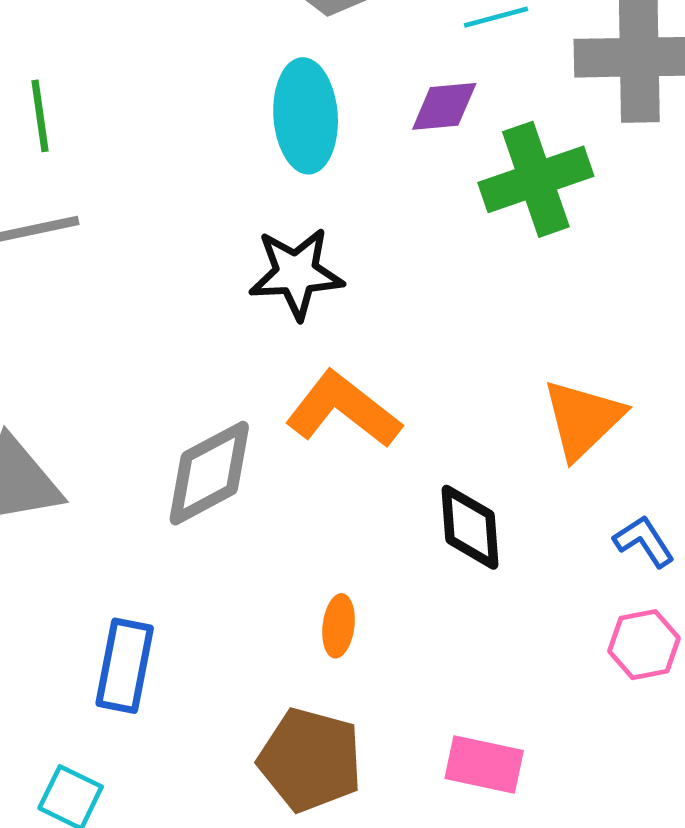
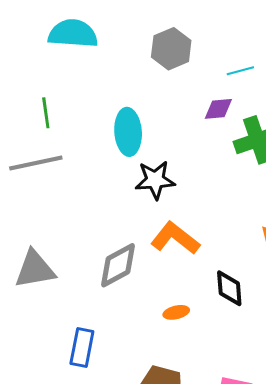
cyan ellipse: (306, 116) -> (128, 132), moved
orange ellipse: (338, 626) -> (176, 312), moved, turned 70

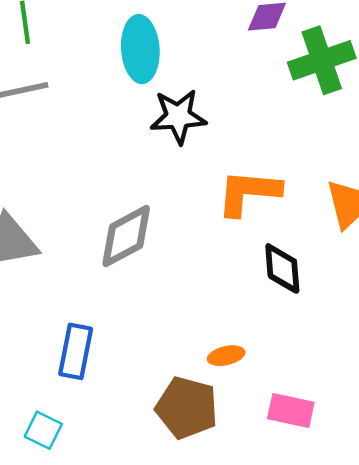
orange L-shape: (175, 238) -> (249, 192), moved, turned -33
orange ellipse: (176, 312) -> (226, 356), moved

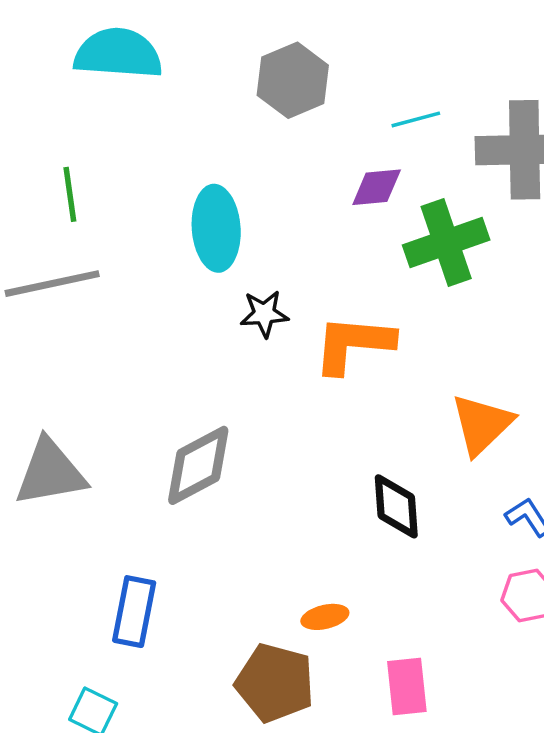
black star: (178, 117) -> (264, 314), size x0.7
orange L-shape: (249, 192) -> (353, 344), moved
pink rectangle: (291, 410) -> (407, 686), turned 72

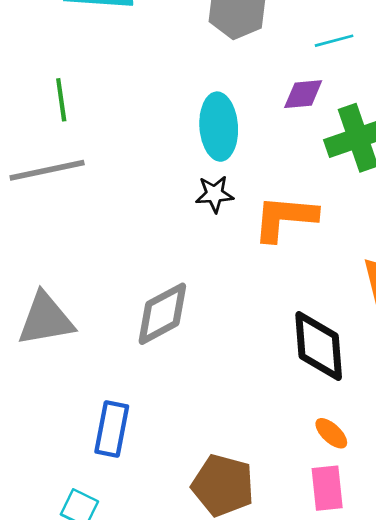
cyan ellipse: (216, 228) -> (219, 127), moved
black diamond: (396, 506) -> (319, 346), size x1.4
orange ellipse: (325, 617) -> (331, 433), moved, turned 56

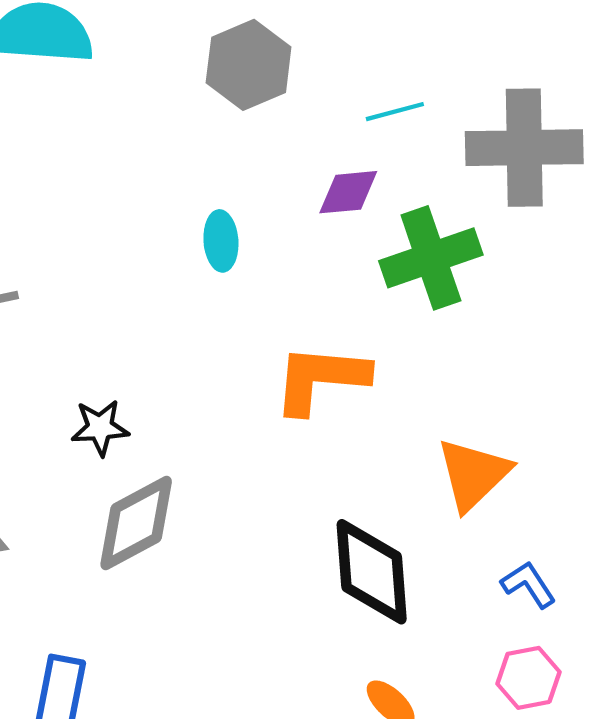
cyan ellipse: (219, 127) -> (221, 241), size x0.6
black star: (214, 194) -> (100, 428), moved

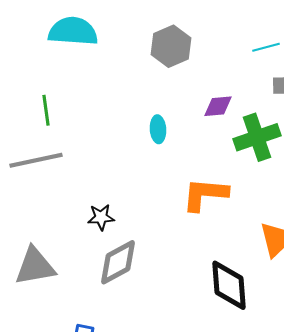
cyan line: (395, 112) -> (266, 47), moved

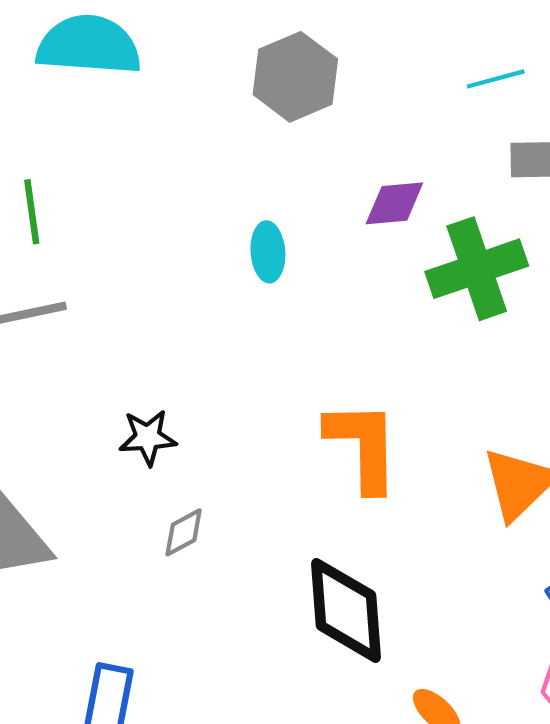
orange L-shape: (205, 194) -> (363, 446), moved, turned 84
gray diamond: (118, 262) -> (184, 532), size x0.5
black diamond: (229, 285) -> (346, 610), moved

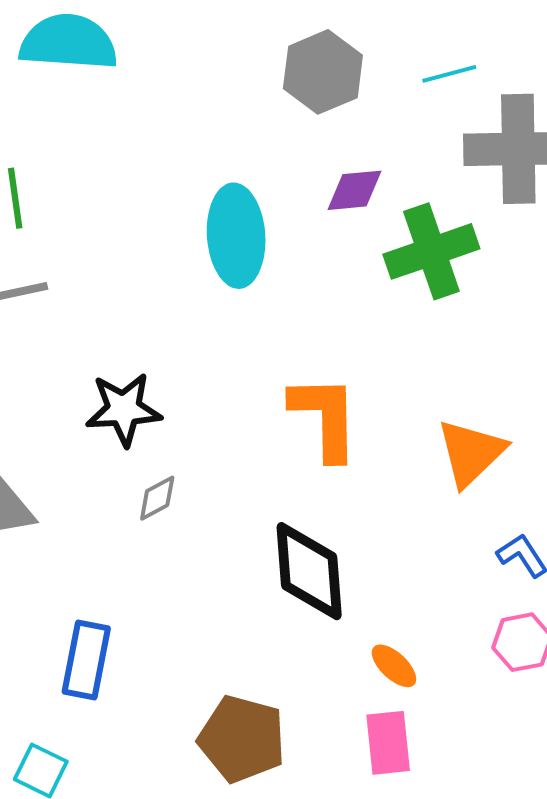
gray hexagon: (295, 77) -> (323, 72), moved
cyan ellipse: (268, 252) -> (236, 236), size x1.8
black star: (148, 437) -> (124, 409), size x1.4

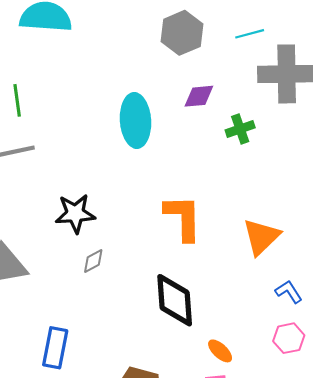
green cross: (431, 251) -> (240, 129), size x0.6

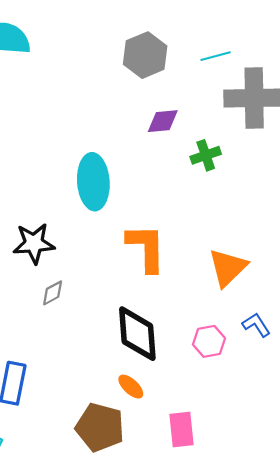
cyan ellipse: (136, 120) -> (93, 182), moved
pink hexagon: (289, 338) -> (209, 341), moved
orange ellipse: (220, 351) -> (131, 387), moved

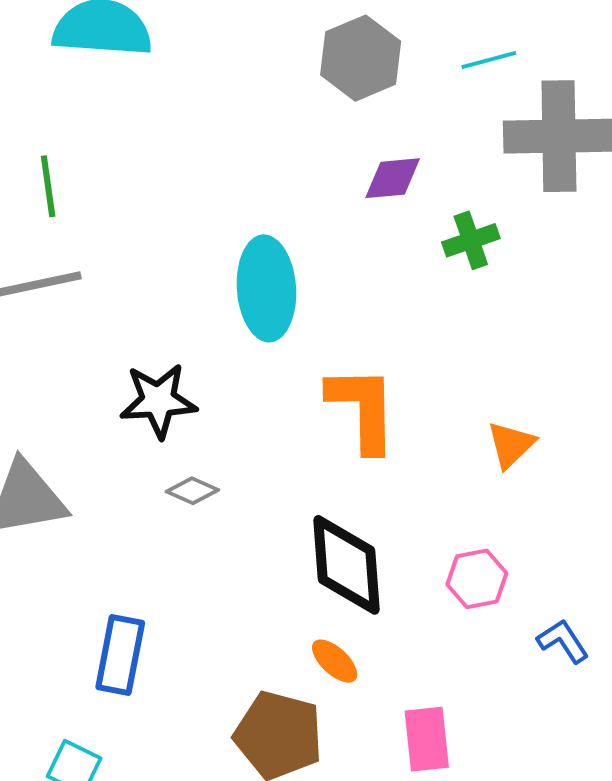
orange triangle: (228, 268) -> (511, 445), size x0.7
gray diamond: (53, 293) -> (192, 491), turned 52
blue L-shape: (256, 325) -> (563, 641), moved

